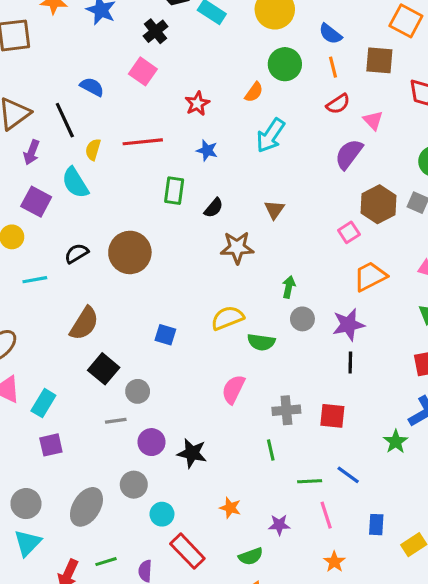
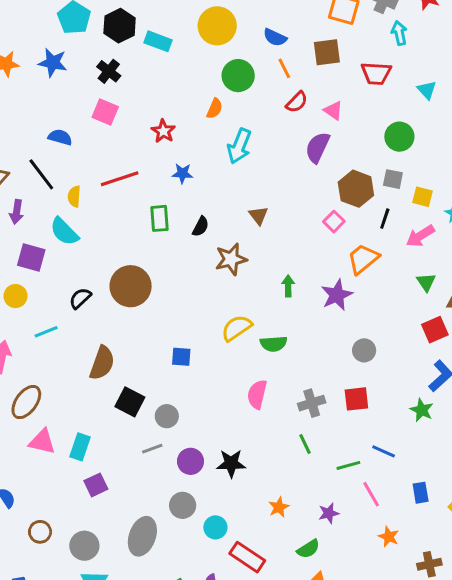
gray circle: (302, 319) -> (364, 350), moved
purple star: (348, 325) -> (337, 295), moved
black line: (350, 362) -> (385, 219), moved, turned 30
orange star: (230, 508) -> (279, 507), turned -30

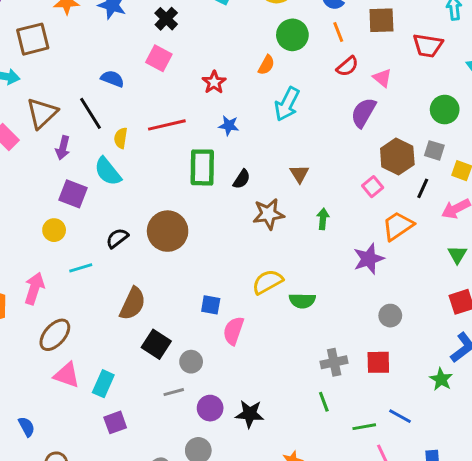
green rectangle: (160, 218) -> (202, 167), size x1.4
green arrow: (288, 286) -> (323, 219), moved
pink semicircle: (257, 394) -> (233, 331), moved

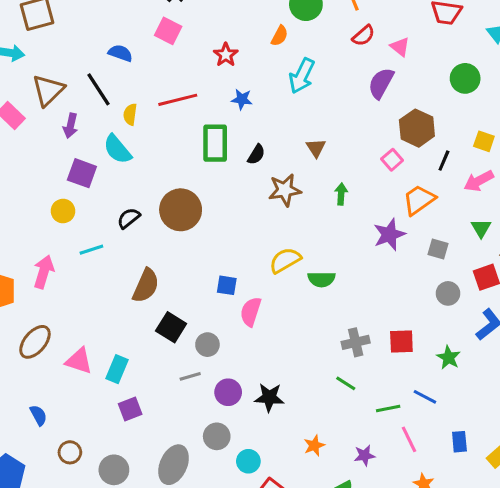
gray square: (434, 150) -> (438, 249), moved
gray circle: (390, 316) -> (448, 293), moved
brown ellipse: (55, 335) -> (35, 342), moved
green star: (441, 379) -> (449, 358), moved
green line: (324, 402) -> (346, 383), turned -36

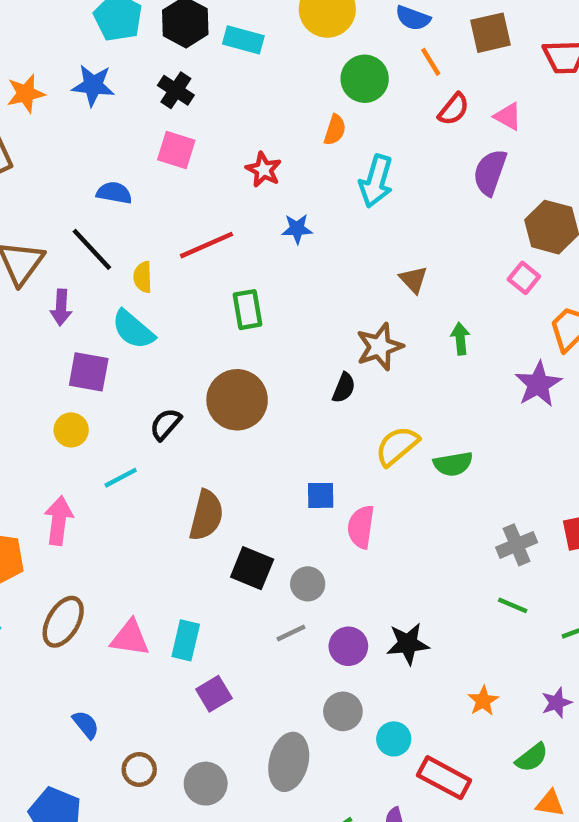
green rectangle: (215, 143) -> (247, 310), moved, size x0.7
black semicircle: (256, 155) -> (344, 388), moved

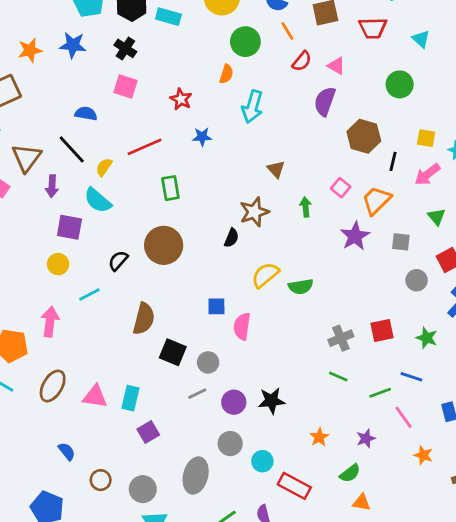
yellow semicircle: (143, 277) -> (104, 167), turned 36
pink square: (524, 278) -> (341, 188), moved

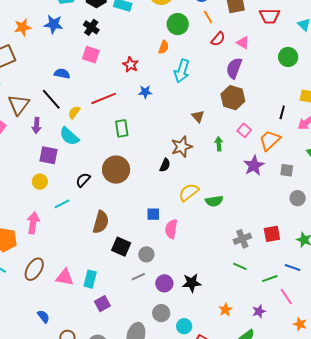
brown hexagon: (364, 136) -> (233, 98), moved

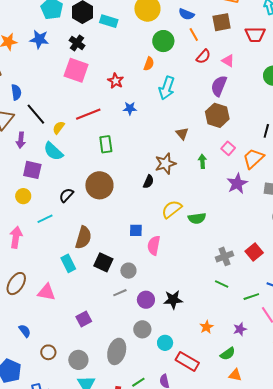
pink square: (91, 55) -> (76, 70), size x1.4
blue semicircle: (62, 74) -> (16, 92), moved, turned 70
red square: (272, 234) -> (254, 252), turned -30
cyan rectangle: (90, 279) -> (68, 263), moved, turned -42

